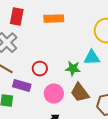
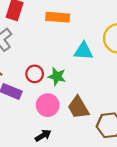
cyan triangle: (92, 58) -> (83, 51), moved
green star: (73, 69) -> (57, 76), moved

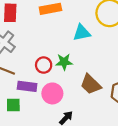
pink circle: (48, 105) -> (52, 93), moved

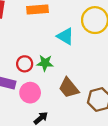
cyan triangle: (82, 33) -> (65, 36), turned 36

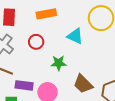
red circle: (25, 64) -> (36, 42), moved

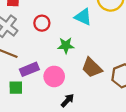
purple rectangle: (24, 85) -> (29, 69), turned -30

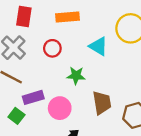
brown trapezoid: (92, 68) -> (102, 103), turned -150
green square: (16, 88) -> (16, 116), turned 32

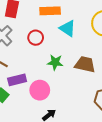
cyan triangle: (98, 46) -> (68, 28), moved
brown trapezoid: (102, 103) -> (85, 64), moved, turned -70

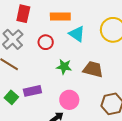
purple rectangle: (17, 80) -> (32, 91), moved
pink circle: (40, 90) -> (69, 100), moved

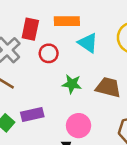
red rectangle: (23, 14) -> (30, 29), moved

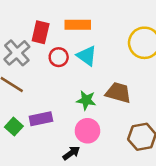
cyan triangle: (88, 43) -> (87, 56), moved
green star: (72, 84) -> (86, 100), moved

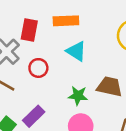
red circle: (59, 57) -> (38, 68), moved
purple rectangle: (41, 119) -> (34, 116), turned -30

